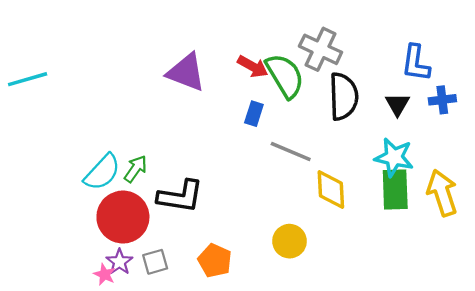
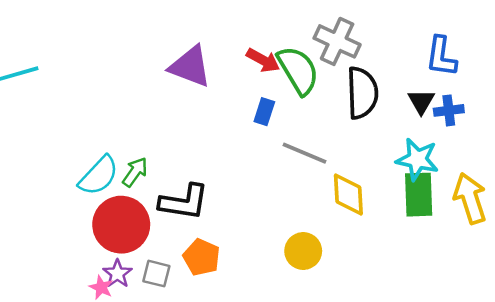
blue cross: (442, 100) -> (449, 110), moved
orange pentagon: (215, 261) -> (202, 257), moved
gray square: (155, 262) -> (156, 274), turned 30

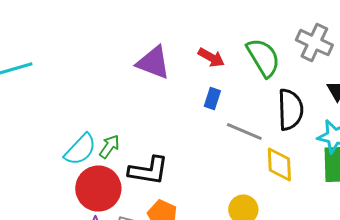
gray cross: (337, 41) -> (314, 43), moved
green semicircle: (298, 70) -> (263, 58), moved
black semicircle: (362, 93) -> (290, 110), moved

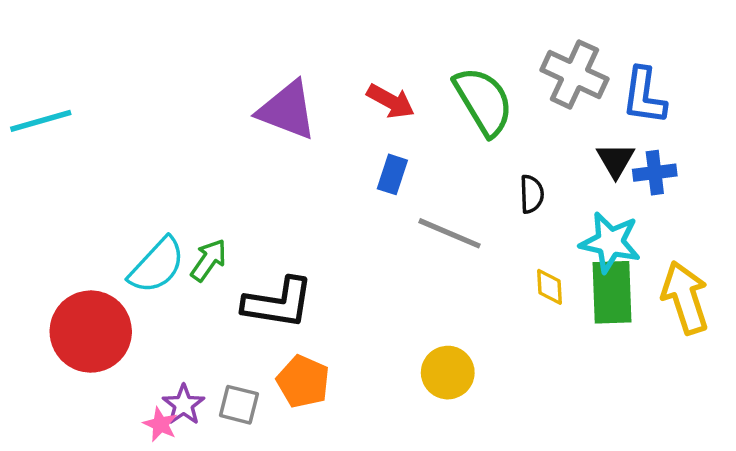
black semicircle: (290, 110) -> (532, 194), size x0.5
yellow diamond: (279, 165) -> (549, 287), moved, size x0.6
red circle: (98, 189) -> (91, 332), moved

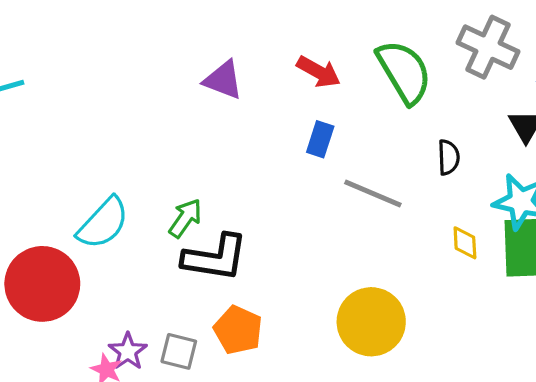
purple triangle: (287, 110) -> (223, 80), size x0.7
green arrow: (209, 260) -> (185, 218), moved
yellow circle: (448, 373) -> (371, 322), size x1.4

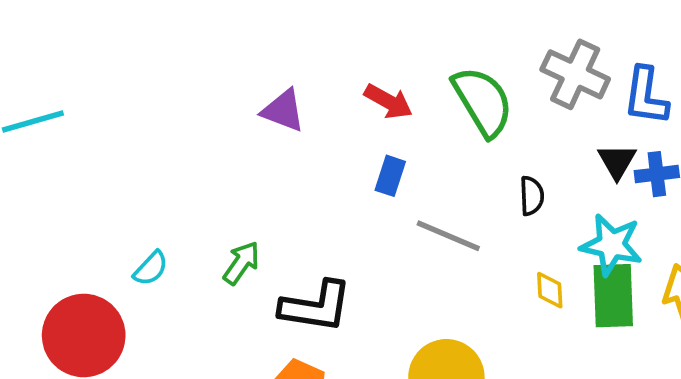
cyan semicircle: (103, 223) -> (151, 268), size x0.6
black L-shape: (215, 258) -> (316, 306), moved

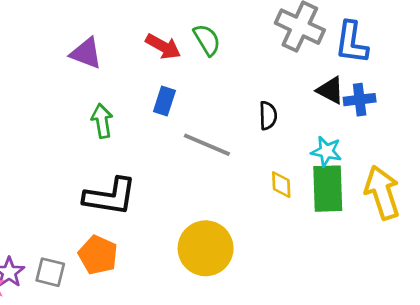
green semicircle: (483, 101) -> (207, 40), moved, size x0.6
black triangle: (617, 161) -> (330, 90), turned -32
cyan star: (611, 245) -> (326, 151), size x0.7
green arrow: (241, 263) -> (102, 121), moved, turned -44

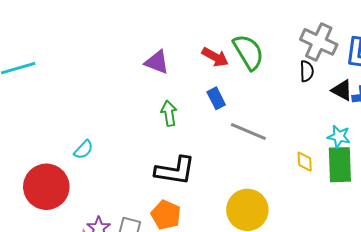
green semicircle: (207, 40) -> (248, 52), size x1.5
blue rectangle: (164, 101) -> (216, 98), turned -45
black semicircle: (268, 116) -> (307, 71), moved

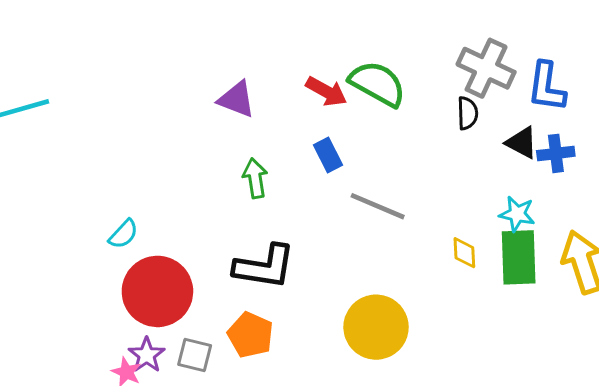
green semicircle: (248, 52) -> (378, 84), turned -30
red circle: (46, 187) -> (157, 291), moved

